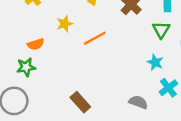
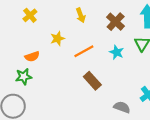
cyan star: (155, 62) -> (117, 52), moved
brown rectangle: (80, 102) -> (92, 81), moved

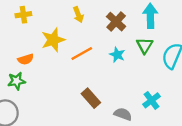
yellow cross: (30, 15) -> (23, 15), turned 32
yellow star: (57, 39) -> (53, 40), size x1.5
brown rectangle: (92, 81) -> (91, 98), moved

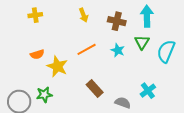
brown cross: (116, 22) -> (117, 21), turned -30
yellow star: (53, 40) -> (57, 66), moved, turned -30
green star: (17, 81) -> (44, 95), moved

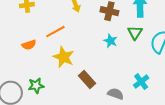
orange line: (87, 49) -> (55, 32), moved
yellow star: (57, 66) -> (64, 57), moved

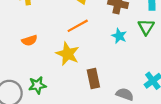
orange line: (55, 32) -> (78, 26), moved
brown rectangle: (87, 80) -> (93, 79), turned 30

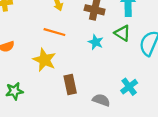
orange line: (78, 26) -> (54, 32), turned 45
green triangle: (146, 27) -> (122, 33), turned -30

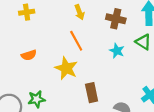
orange line: (54, 32) -> (76, 41), turned 45

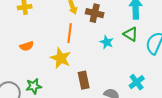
brown cross: (116, 19) -> (95, 13), moved
orange line: (76, 41) -> (70, 33), turned 36

